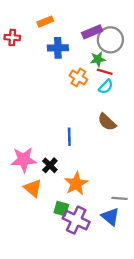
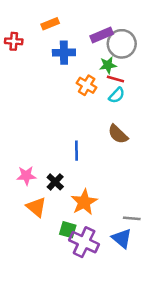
pink star: (24, 160) -> (26, 176), size x0.7

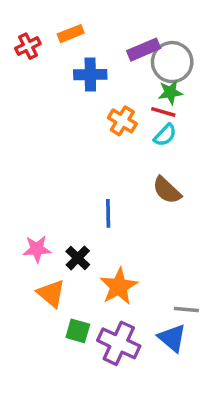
red cross: (14, 41) -> (28, 46), moved, turned -30
green star: (108, 65) -> (170, 92), moved
green square: (68, 230) -> (78, 331), moved

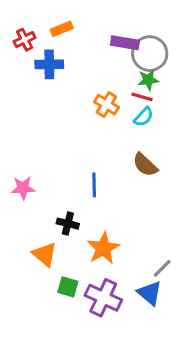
purple rectangle: (144, 50) -> (125, 43), turned 32
blue cross: (90, 75) -> (49, 64), moved
pink star: (37, 249) -> (23, 188), moved
black cross: (78, 258) -> (68, 224), turned -30
gray line: (186, 310) -> (162, 268), turned -50

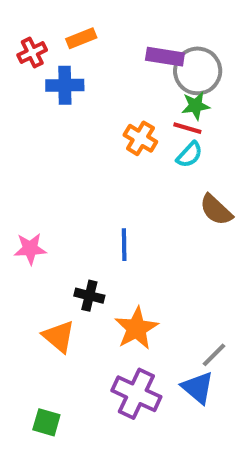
brown semicircle: (145, 165) -> (216, 210), moved
green square: (68, 287) -> (46, 422), moved

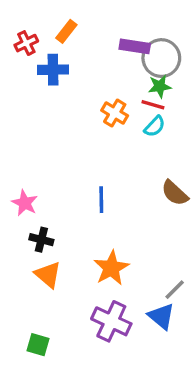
orange rectangle: (81, 38) -> (66, 31), turned -30
brown semicircle: (216, 210) -> (175, 193), moved
pink star: (30, 249) -> (25, 203), turned 30
black cross: (89, 296) -> (41, 240), moved

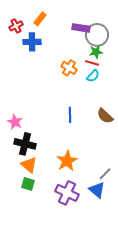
blue line: (101, 200) -> (70, 115), moved
black cross: (41, 240) -> (25, 144), size x1.5
green square: (38, 345) -> (28, 184), moved

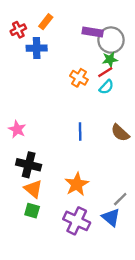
red line: (92, 63) -> (105, 72), turned -48
pink star: (15, 122) -> (17, 129), moved

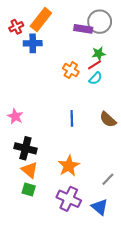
orange rectangle: (46, 22) -> (41, 20), size x1.6
gray circle: (111, 40) -> (100, 22), moved
blue triangle: (111, 217) -> (100, 207), moved

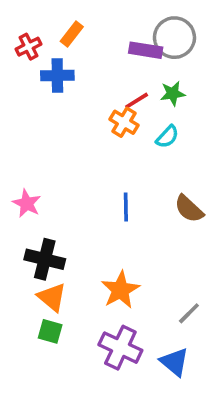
orange rectangle: (41, 20) -> (72, 34), size x0.6
red line: (94, 65) -> (137, 101), moved

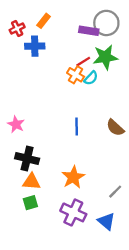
green star: (173, 93) -> (105, 57), size x1.6
cyan semicircle: (167, 137) -> (91, 78), moved
orange triangle: (52, 297) -> (31, 182), turned -36
green square: (50, 331) -> (30, 203), turned -32

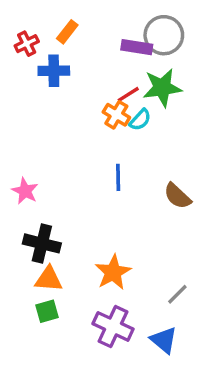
blue line: (77, 127) -> (118, 177), moved

